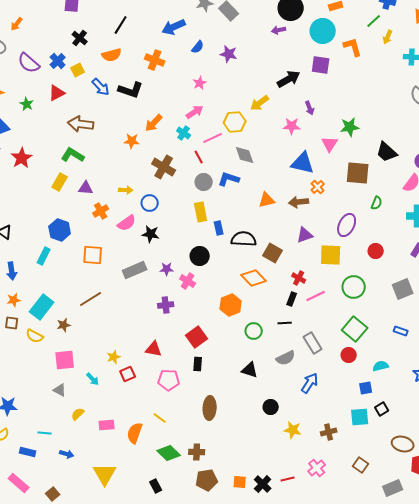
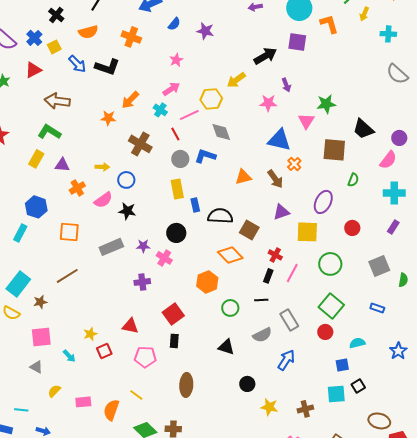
brown arrow: (299, 202) -> (275, 179), turned -120
pink line: (316, 296) -> (292, 273), turned -36

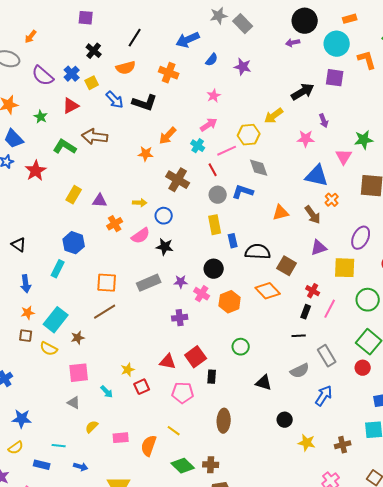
green L-shape: (49, 132) -> (65, 147), moved
orange square: (69, 232) -> (107, 283), moved
orange hexagon: (207, 282) -> (230, 302), moved
green circle: (230, 308) -> (241, 347), moved
red square: (173, 314) -> (196, 357), moved

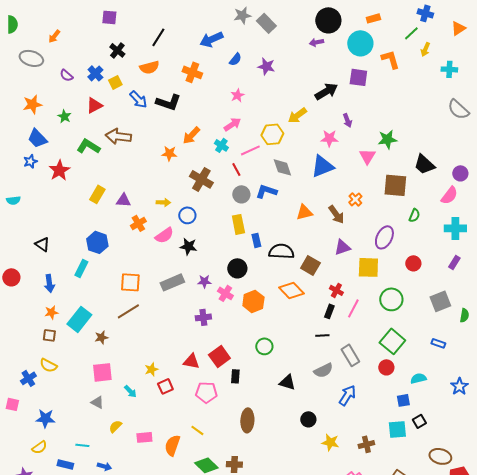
purple semicircle: (43, 76) -> (66, 75), size x0.6
blue triangle: (317, 176) -> (322, 166), moved, turned -35
yellow semicircle: (49, 349) -> (48, 365), moved

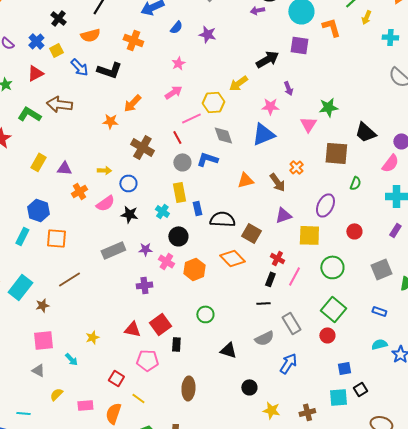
cyan cross: (221, 145) -> (162, 211), moved
orange square: (130, 282) -> (56, 238), moved
cyan semicircle: (418, 378) -> (379, 344), moved
red square: (165, 386) -> (116, 378), moved, turned -35

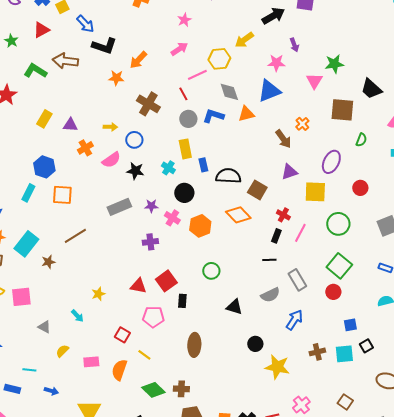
black L-shape: (109, 70) -> (104, 46), moved
orange triangle: (245, 180) -> (246, 114), moved
pink square: (43, 340) -> (21, 297), moved
yellow star: (271, 410) -> (277, 367), size x1.4
brown cross: (307, 412) -> (317, 352), moved

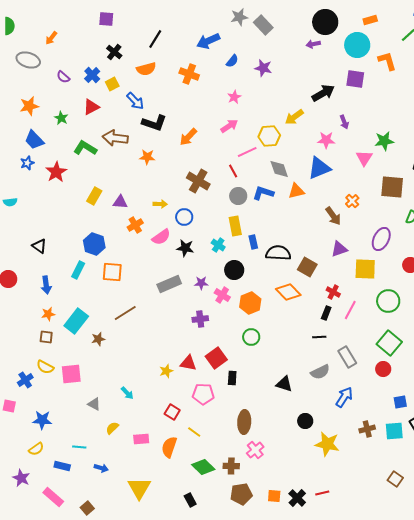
orange star: (116, 78) -> (147, 157), moved
green circle: (211, 271) -> (251, 337), moved
yellow star: (98, 294) -> (166, 371), moved
pink cross: (301, 405) -> (255, 450), moved

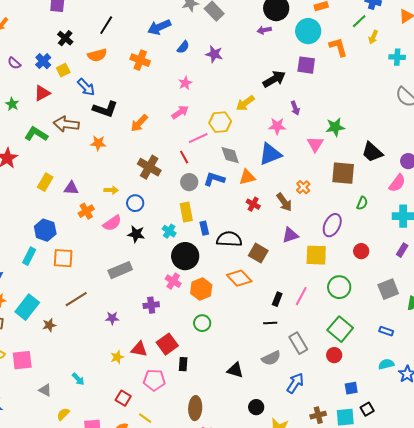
black circle: (234, 270) -> (185, 256), size x1.4
purple star: (201, 283) -> (112, 318), moved
red cross: (333, 292) -> (253, 204), moved

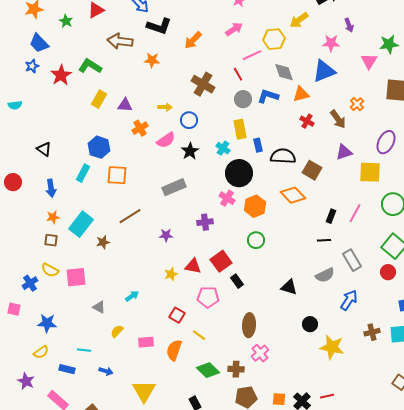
green L-shape: (36, 134) -> (90, 66), moved
black star: (136, 234) -> (190, 151), turned 30
black rectangle: (183, 364) -> (237, 281), turned -40
cyan arrow: (78, 379) -> (132, 296), turned -80

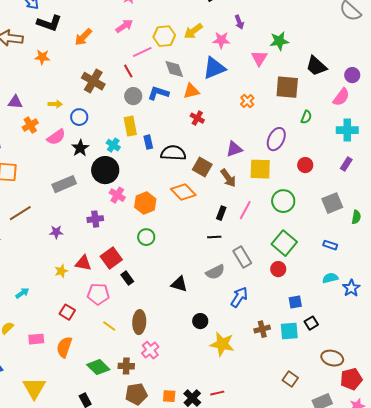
yellow arrow: (299, 20) -> (193, 31), moved
brown arrow: (338, 119) -> (228, 178), moved
black circle: (239, 173) -> (105, 170), moved
yellow line: (199, 335) -> (109, 326), moved

